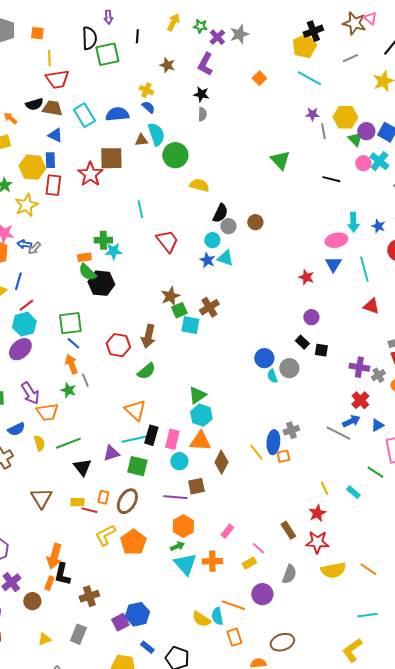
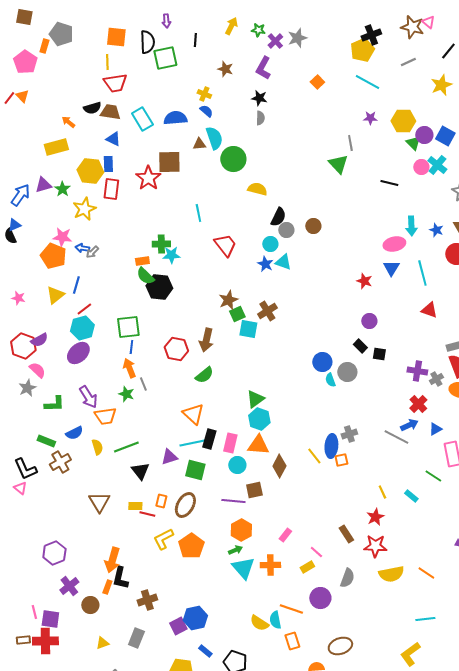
orange square: (37, 33) -> (116, 37), moved, size x1.5
gray line: (323, 131) -> (350, 143), moved
blue line: (73, 343) -> (131, 347), turned 56

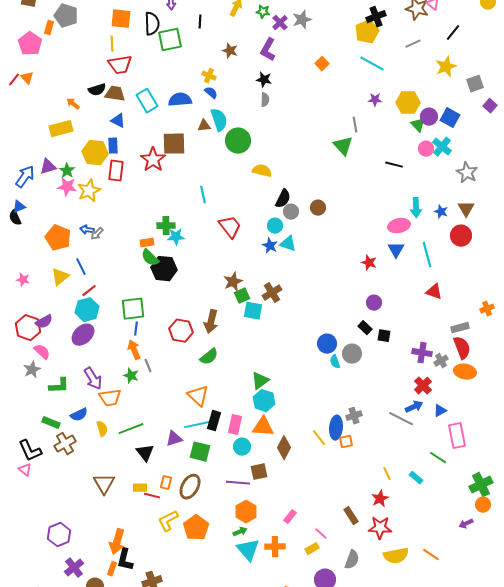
pink star: (62, 237) -> (67, 187), moved
blue line: (76, 285) -> (81, 267), turned -42

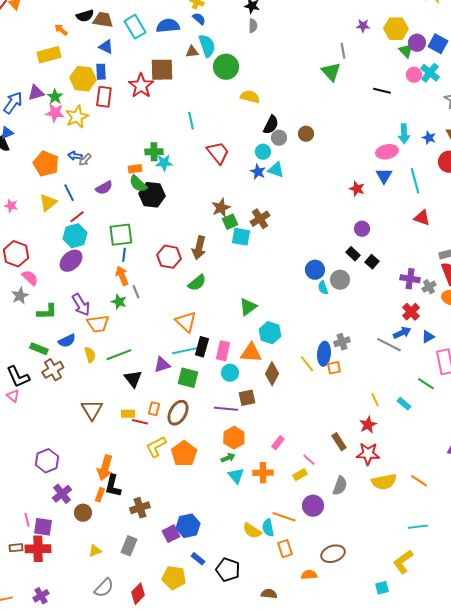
purple semicircle: (44, 322) -> (104, 188), moved
black square: (384, 336) -> (372, 262), turned 32
cyan hexagon: (264, 401) -> (270, 333), moved
cyan triangle: (248, 550) -> (236, 476), size x0.7

